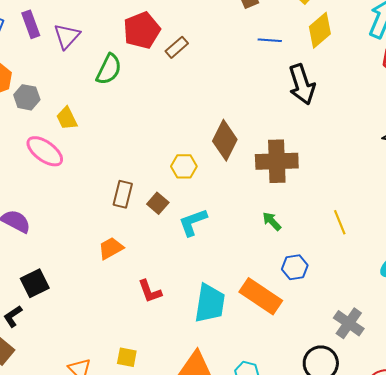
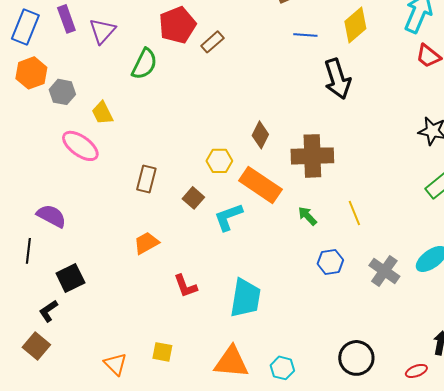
brown diamond: (225, 140) -> (260, 135), size x0.7
brown rectangle: (123, 194) -> (146, 179), moved
yellow line: (340, 222) -> (354, 213), moved
orange rectangle: (261, 296) -> (260, 185), moved
gray cross: (349, 323) -> (384, 271), moved

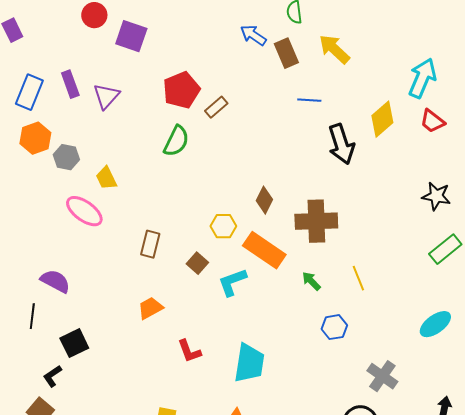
yellow diamond: (355, 25) -> (382, 119), moved
green semicircle: (144, 64) -> (176, 141), moved
gray cross: (384, 271) -> (382, 376), moved

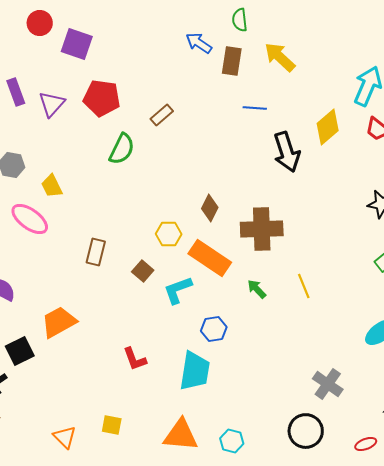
brown rectangle: (286, 53) -> (232, 61), turned 32
red pentagon: (181, 90) -> (102, 98), moved, turned 30
orange trapezoid: (150, 308) -> (59, 322), moved, size x1.4
blue hexagon: (334, 327) -> (214, 329), moved

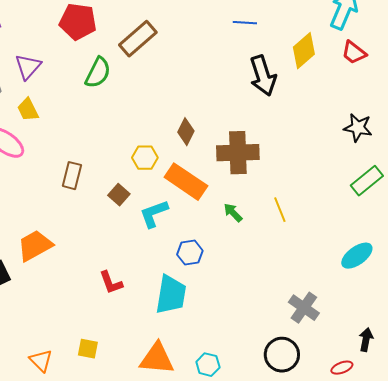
purple triangle: (52, 104) -> (28, 67), moved
blue line: (255, 108) -> (245, 23), moved
brown rectangle: (162, 115) -> (138, 39), size x1.6

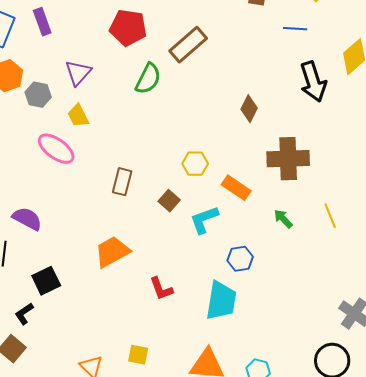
brown diamond: (186, 132) -> (249, 109), moved
orange rectangle: (186, 182) -> (236, 188), size x0.7
orange trapezoid: (35, 246) -> (112, 252), moved

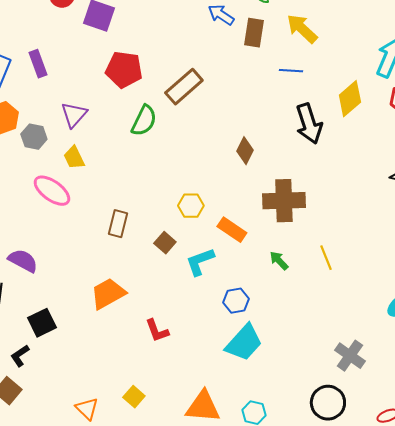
cyan trapezoid: (221, 301) -> (244, 343), moved, turned 33
yellow square: (138, 355) -> (134, 397), turned 30

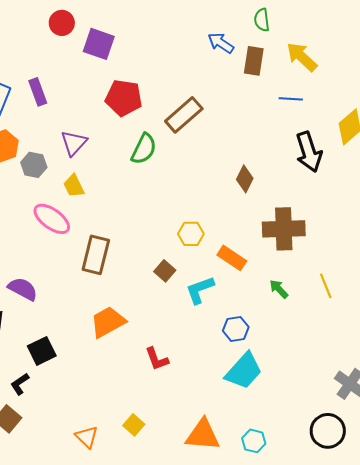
brown rectangle: (118, 224) -> (96, 255), moved, size x1.4

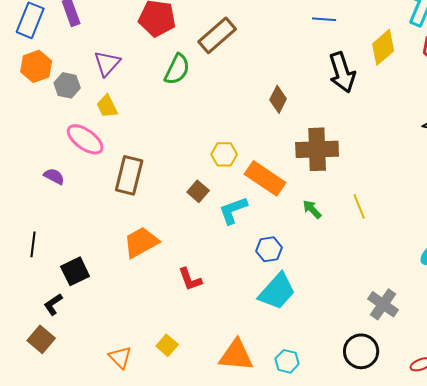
orange rectangle: (232, 258) -> (265, 178), size x1.4
purple semicircle: (23, 289) -> (54, 176), moved, size x0.7

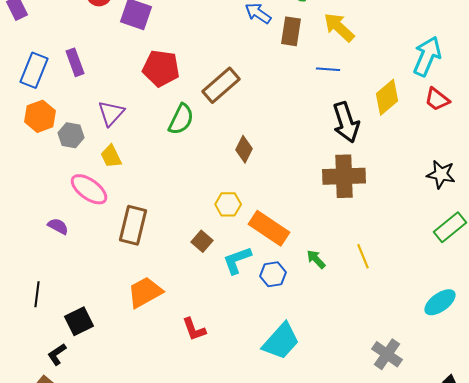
brown diamond: (278, 99) -> (244, 149), moved
brown cross: (317, 149) -> (344, 176), moved
blue hexagon: (269, 249) -> (273, 274), moved

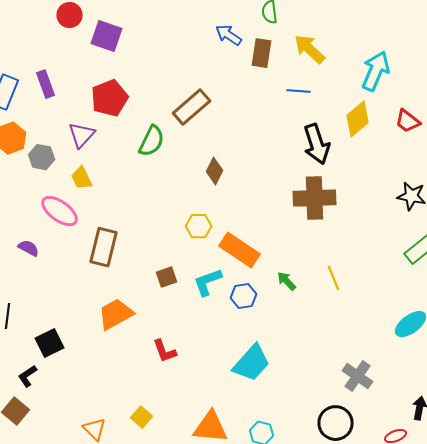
cyan arrow: (427, 56) -> (376, 71), moved
red pentagon: (161, 68) -> (110, 98), moved, turned -30
brown square: (202, 241) -> (167, 277), moved, turned 30

